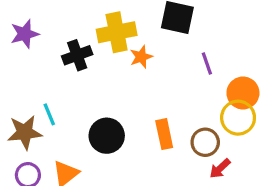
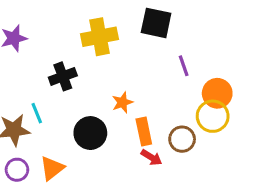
black cross: (77, 55) -> (63, 76), moved
orange star: (141, 57) -> (122, 102), moved
red arrow: (220, 169) -> (151, 157), moved, turned -105

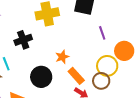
yellow circle: (213, 116) -> (107, 66), moved
orange rectangle: (144, 131) -> (76, 76), turned -30

